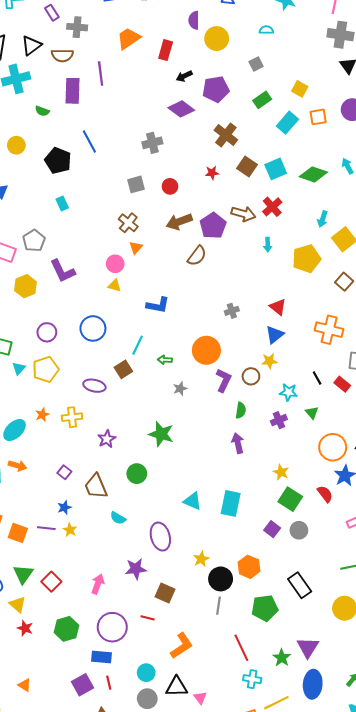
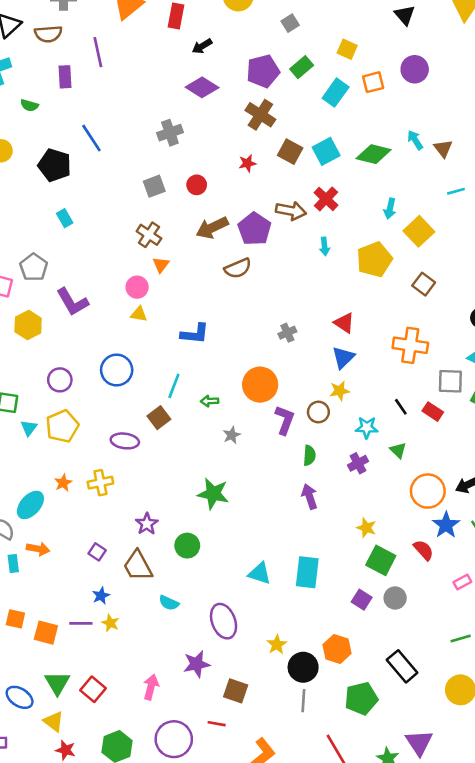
purple pentagon: (216, 89) -> (263, 71), moved
purple rectangle: (73, 91) -> (65, 77), size x0.7
brown semicircle: (197, 256) -> (238, 268), turned 35
purple star: (107, 439) -> (147, 524), moved

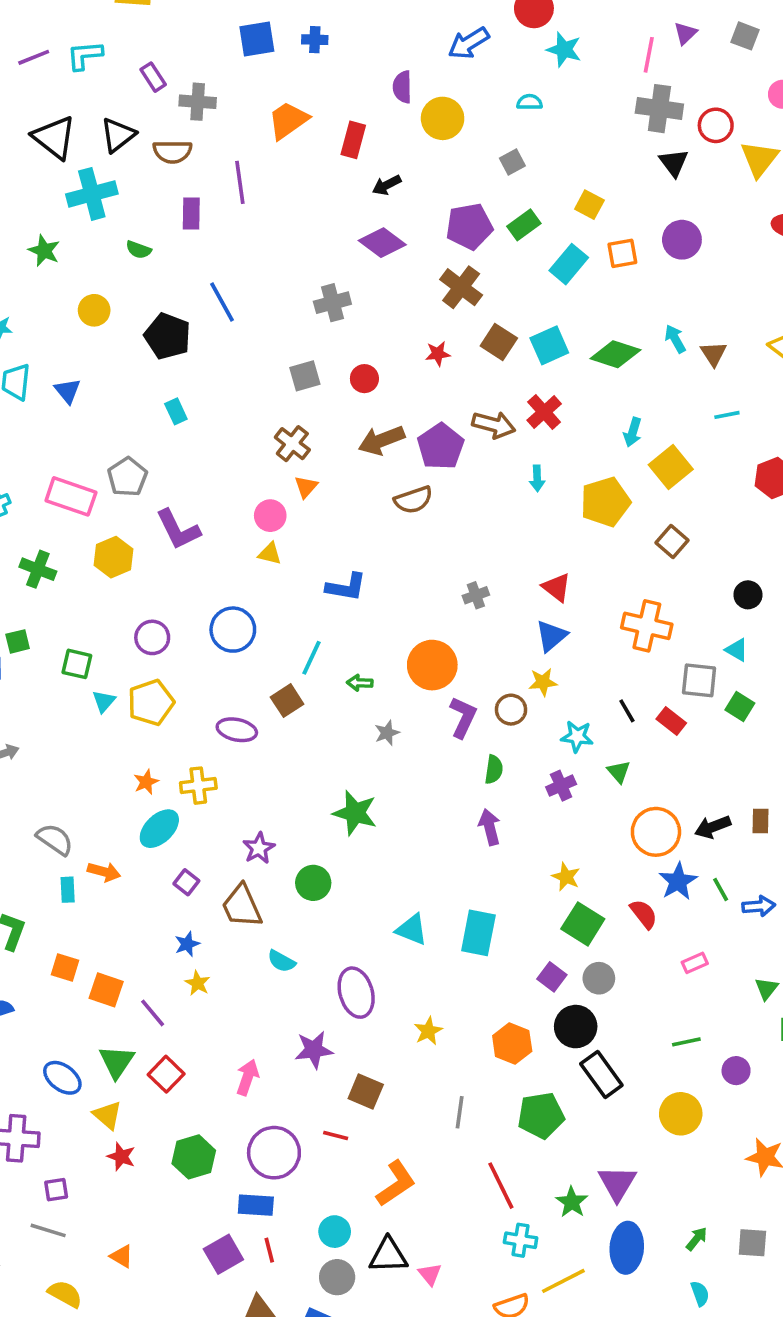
cyan ellipse: (30, 505) -> (159, 829), moved
purple line: (81, 623) -> (153, 1013), moved, turned 45
black circle: (303, 667) -> (576, 1027), moved

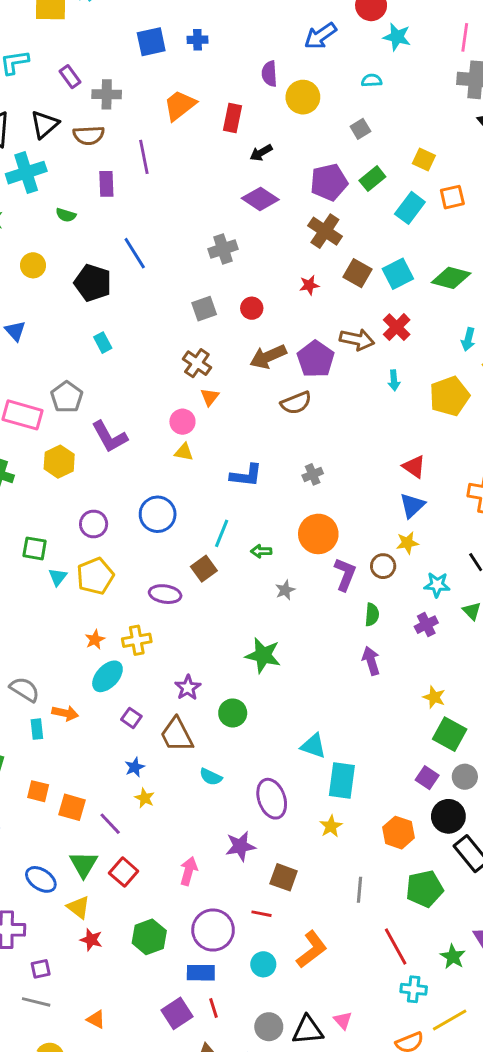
gray cross: (476, 595) -> (313, 474), moved
cyan rectangle: (478, 933) -> (342, 781), moved
cyan circle: (335, 1232) -> (263, 964), moved
black triangle: (388, 1255) -> (308, 1030), moved

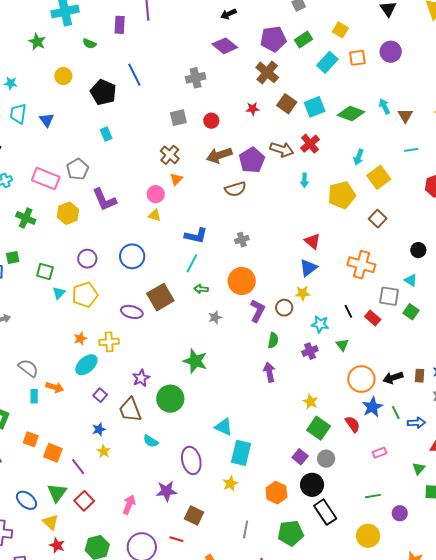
cyan line: (222, 533) -> (192, 263), moved
brown square: (204, 569) -> (160, 297), size x1.5
green circle: (233, 713) -> (170, 399), size x1.4

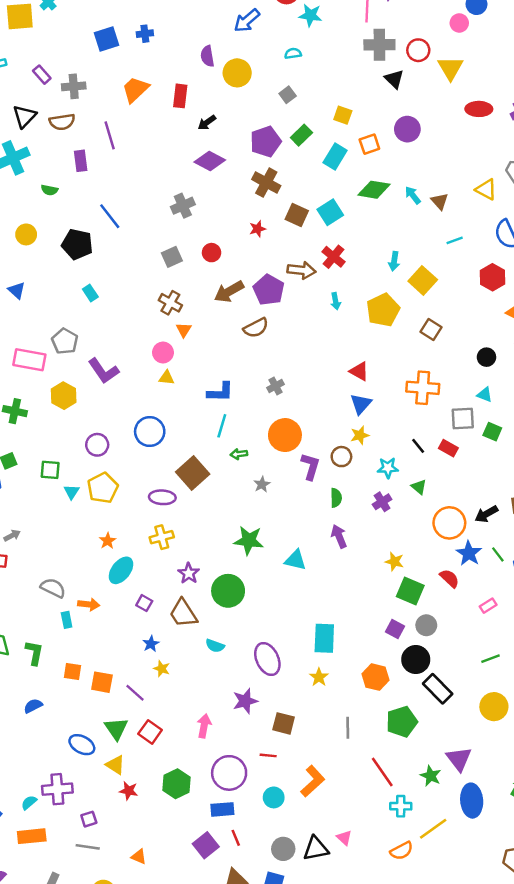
green diamond: (351, 113) -> (374, 190), moved
yellow cross: (109, 342) -> (162, 537), moved
cyan triangle: (224, 427) -> (295, 560), moved

